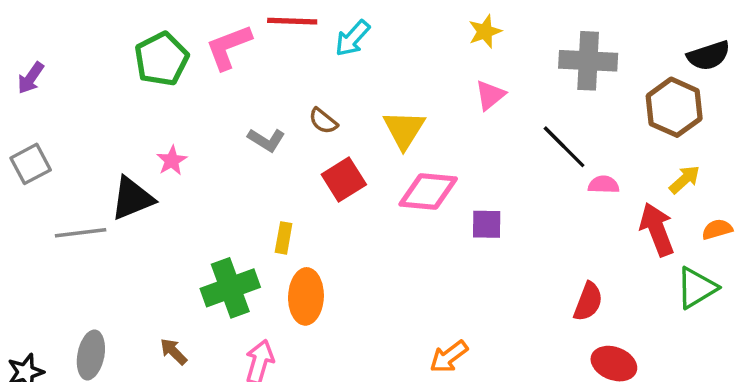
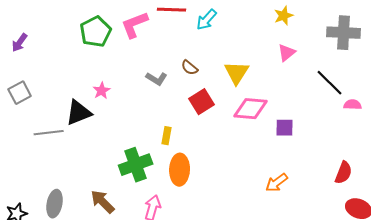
brown arrow: (173, 352) -> (103, 202), size x1.5
orange arrow: (449, 357) -> (277, 183), moved

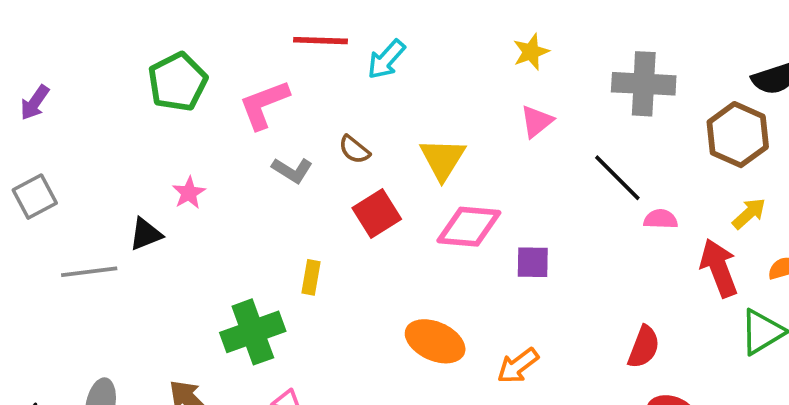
pink L-shape: (135, 25) -> (264, 104), moved
black triangle: (79, 113) -> (146, 234), size x0.7
orange ellipse: (180, 170) -> (435, 341), moved, turned -68

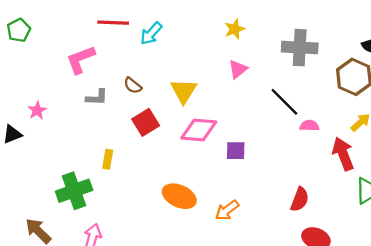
green pentagon: (178, 82) -> (19, 30), moved, size x0.7
gray L-shape: (292, 170) -> (97, 97), turned -30

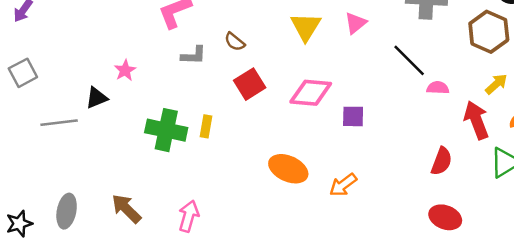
yellow triangle: (184, 91) -> (306, 27), moved
green cross: (74, 191) -> (166, 130), moved, turned 32
red semicircle: (300, 199) -> (442, 161), moved

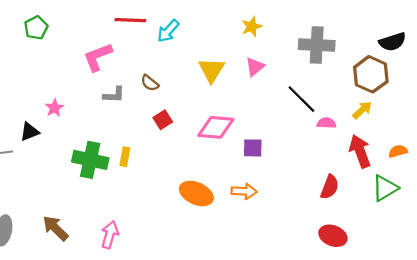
red square: (250, 84) -> (163, 120), size x0.7
yellow arrow: (496, 84) -> (362, 110), moved
orange arrow: (343, 185) -> (244, 191), moved, turned -140

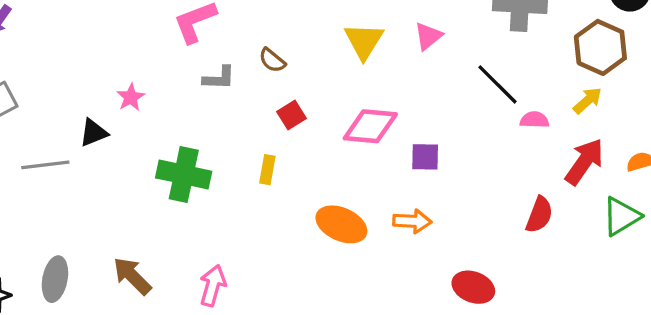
red arrow: (360, 151) -> (584, 162), turned 56
yellow rectangle: (125, 157) -> (267, 170), moved
red ellipse: (333, 236) -> (473, 287), moved

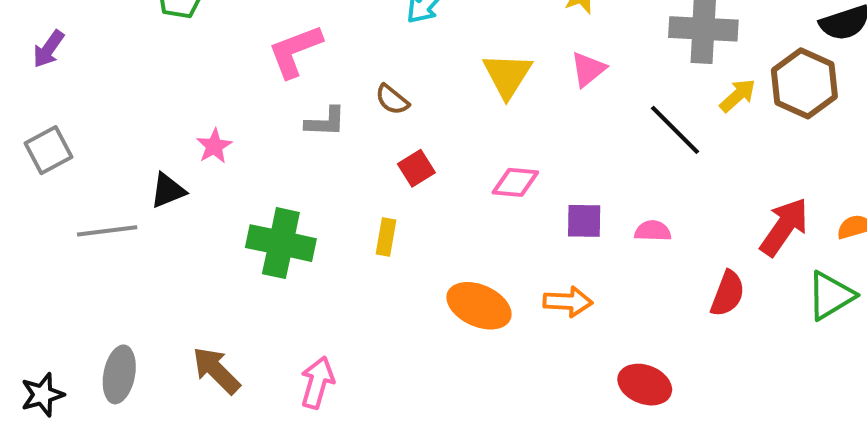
yellow arrow: (588, 101) -> (738, 96), moved
pink semicircle: (534, 120) -> (653, 231), moved
pink diamond: (370, 126) -> (515, 182), size x0.7

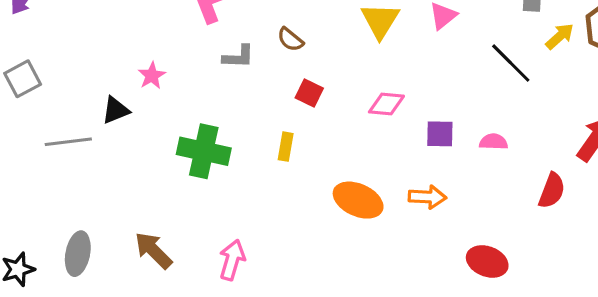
red square: (416, 168) -> (309, 93), turned -32

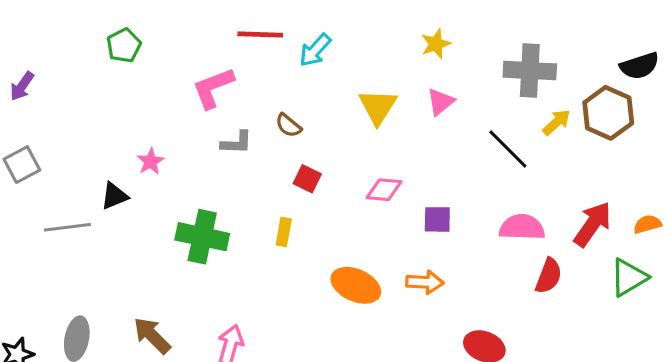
pink semicircle: (493, 142) -> (522, 227), moved, size x1.6

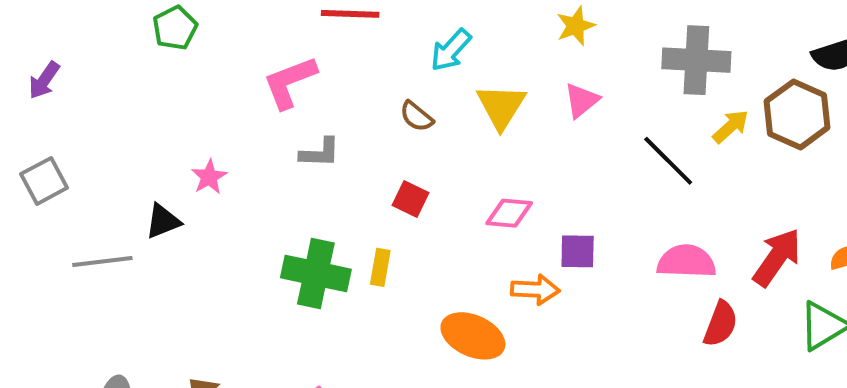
cyan arrow: (315, 50) -> (451, 50), moved
brown semicircle: (288, 125) -> (417, 116), moved
green cross: (202, 237) -> (316, 274), moved
orange arrow: (425, 282) -> (535, 290), moved

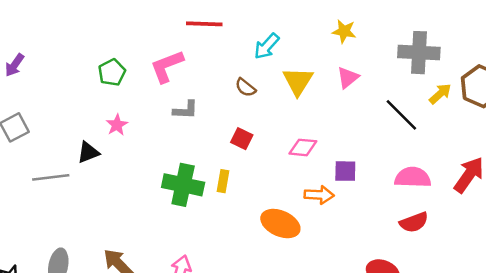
yellow star: (576, 26) -> (344, 31), turned 30
green pentagon: (175, 28) -> (112, 73), moved
red semicircle: (721, 324) -> (414, 222), moved, turned 48

